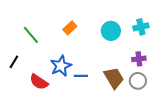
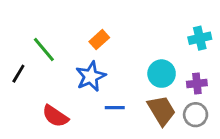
cyan circle: (111, 31) -> (162, 74), moved
black line: (14, 62) -> (18, 74), moved
blue star: (61, 66) -> (91, 76), moved

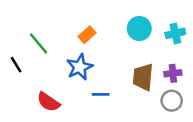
black line: (18, 74) -> (16, 65), turned -63
cyan circle: (162, 74) -> (139, 28), moved
brown trapezoid: (162, 110) -> (143, 77), moved, turned -144

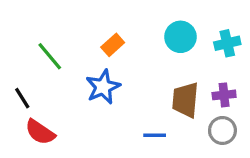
black line: (16, 65) -> (22, 98), moved
blue line: (101, 94) -> (155, 135), moved
red semicircle: (48, 102) -> (40, 132), moved

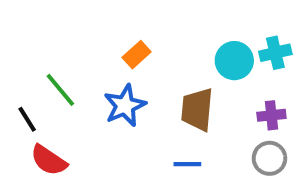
cyan circle: (180, 37) -> (234, 61), moved
green line: (50, 56) -> (60, 90), moved
brown trapezoid: (185, 100) -> (197, 109), moved

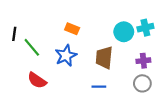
orange rectangle: (137, 55) -> (72, 29), turned 64
black line: (27, 119) -> (14, 34), moved, turned 40
red semicircle: (49, 160) -> (37, 80), moved

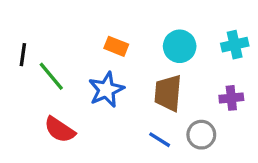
cyan circle: (124, 32) -> (180, 46), moved
gray circle: (142, 83) -> (201, 135), moved
blue line: (99, 87) -> (160, 140), turned 32

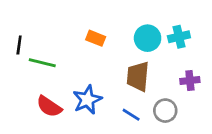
cyan cross: (235, 45) -> (179, 37), moved
green line: (51, 76) -> (42, 63), turned -36
blue star: (106, 90) -> (87, 100), moved

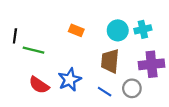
purple cross: (190, 81) -> (152, 64), size x1.6

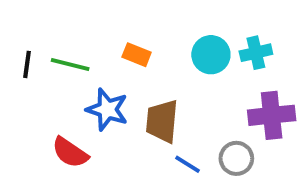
green line: (34, 50) -> (70, 64), moved
brown trapezoid: (110, 61) -> (162, 121), moved
blue star: (70, 80) -> (107, 109), moved, turned -30

